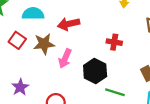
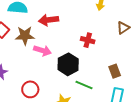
pink arrow: (65, 58) -> (42, 51), turned -102

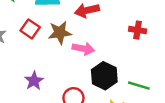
black hexagon: (68, 64) -> (104, 76), moved

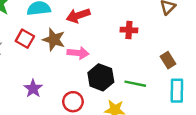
brown star: (60, 33) -> (54, 40), turned 30

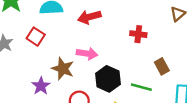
brown star: (54, 40) -> (63, 69), moved
brown rectangle: (168, 60) -> (162, 66), moved

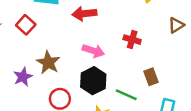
pink arrow: (87, 54) -> (93, 51), moved

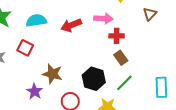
pink arrow: (93, 51) -> (103, 18), moved
brown rectangle: (151, 77) -> (121, 58), moved
green line: (126, 95) -> (124, 83), turned -54

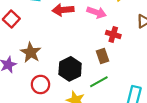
red cross: (117, 36) -> (113, 34), moved

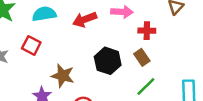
black hexagon: (70, 69) -> (108, 61), moved

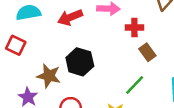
brown rectangle: (142, 57) -> (147, 52), moved
black hexagon: (108, 61) -> (80, 62), moved

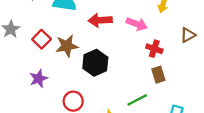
red square: (16, 45) -> (42, 39), moved
brown star: (49, 76) -> (67, 46), moved, turned 30

